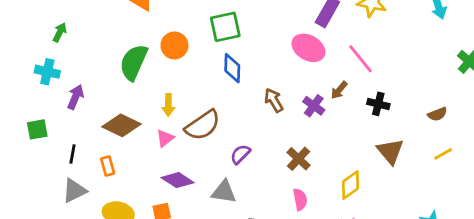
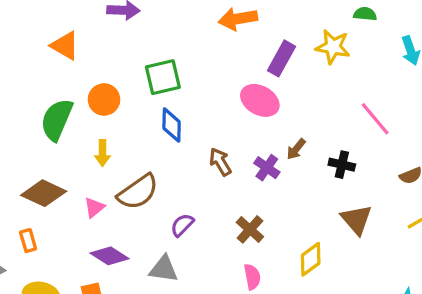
pink line: (360, 59) -> (375, 119), moved
yellow arrow: (168, 105) -> (102, 153), moved

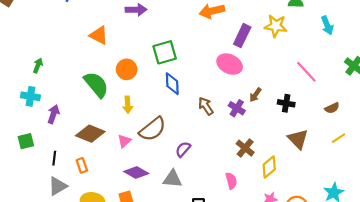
green semicircle: (57, 120) -> (96, 84), turned 120
brown cross: (250, 229) -> (245, 148), moved

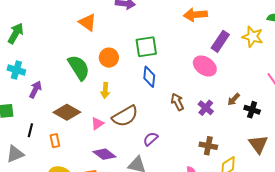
green arrow: (38, 66) -> (16, 33), moved, size x1.5
brown arrow: (255, 95) -> (234, 99), moved
brown cross: (245, 148) -> (208, 146), turned -36
gray triangle: (58, 186) -> (15, 154), moved

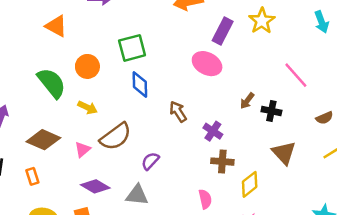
yellow star: (253, 37) -> (262, 21), turned 30
yellow arrow: (105, 90) -> (87, 108), turned -63
purple cross: (206, 108) -> (213, 131), moved

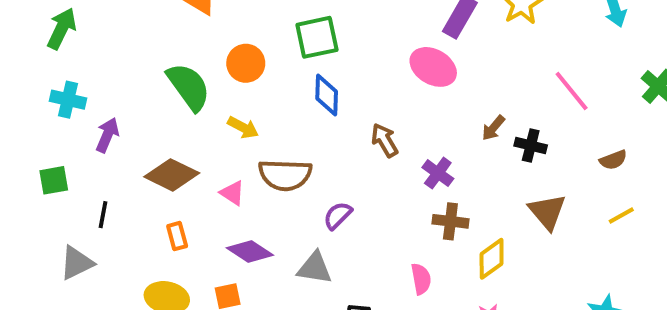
brown semicircle: (116, 137) -> (285, 175), turned 36
pink triangle: (82, 150) -> (232, 193), turned -49
orange rectangle: (32, 176) -> (177, 236), moved

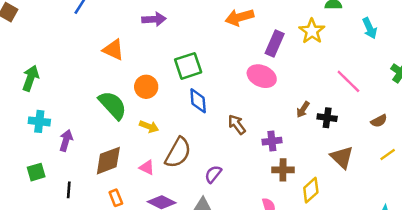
purple cross: (438, 173) -> (272, 141), turned -36
brown diamond: (172, 175) -> (108, 161), turned -40
brown semicircle: (285, 175) -> (178, 153), turned -56

